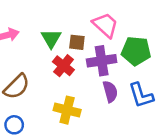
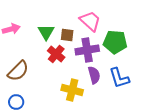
yellow cross: (67, 110) -> (72, 90), moved

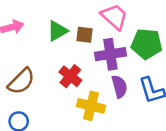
green triangle: (46, 32) -> (57, 31), turned 30
red cross: (56, 54) -> (70, 76), moved

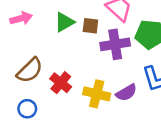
red cross: (70, 76) -> (61, 83), moved
purple semicircle: (119, 86) -> (126, 93), moved, turned 75

